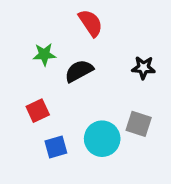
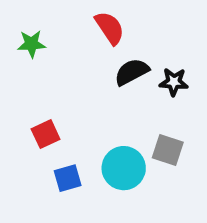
green star: (44, 54) -> (32, 44), moved
black semicircle: (79, 71) -> (132, 72), moved

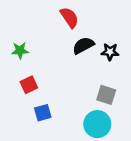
green star: (32, 44) -> (20, 51), moved
cyan circle: (124, 168) -> (97, 124), moved

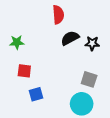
red semicircle: (69, 18) -> (58, 15), turned 30
red square: (29, 85) -> (24, 71), turned 32

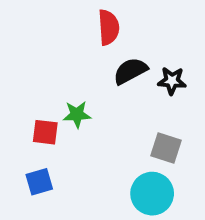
green star: (17, 42) -> (77, 114), moved
blue square: (36, 94) -> (39, 182), moved

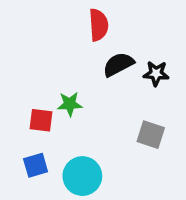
cyan circle: (152, 194) -> (82, 176), moved

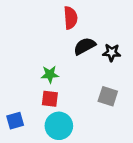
red square: (41, 120) -> (50, 99), moved
blue square: (36, 165) -> (15, 121), moved

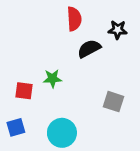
black star: (112, 53) -> (118, 30), moved
red square: (50, 99) -> (24, 91), moved

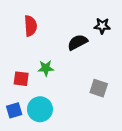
red semicircle: (74, 19) -> (31, 26), moved
cyan circle: (62, 133) -> (40, 109), moved

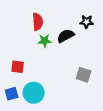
red semicircle: (31, 26) -> (38, 22), moved
green star: (46, 68) -> (45, 41), moved

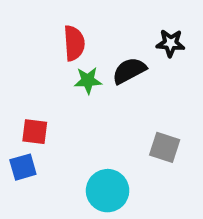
cyan circle: (34, 93) -> (108, 191), moved
blue square: (12, 94) -> (23, 167), moved

